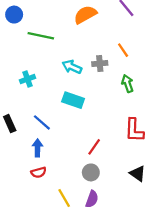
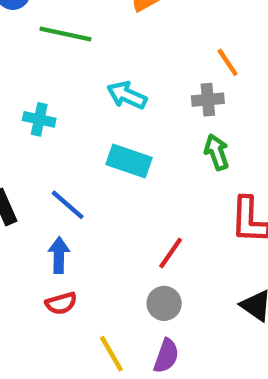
gray cross: (100, 63) -> (208, 100), moved
cyan cross: (27, 79) -> (39, 119), turned 32
green arrow: (128, 83) -> (217, 152), moved

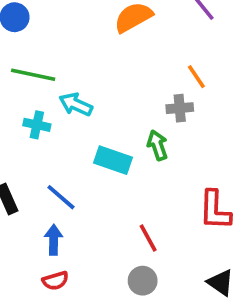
green line: (65, 34) -> (33, 75), moved
cyan arrow: (127, 95) -> (76, 104), moved
green arrow: (217, 152) -> (157, 145), moved
red line: (171, 253) -> (148, 238), turned -64

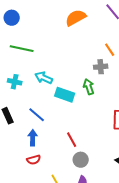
cyan arrow: (76, 104) -> (44, 78), moved
cyan cross: (37, 125) -> (15, 82), moved
red line: (148, 238) -> (72, 140), moved

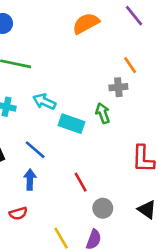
red semicircle: (34, 160) -> (18, 213), moved
gray circle: (81, 160) -> (103, 208), moved

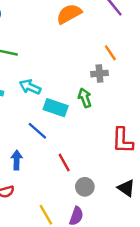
blue line: (35, 150) -> (37, 131), moved

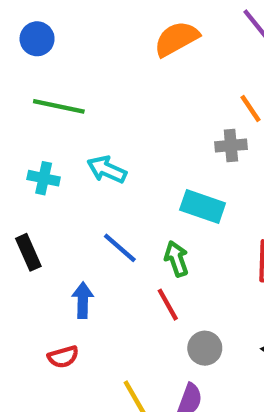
green arrow: (85, 98) -> (176, 259), moved
cyan rectangle: (56, 108) -> (203, 207), moved

